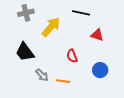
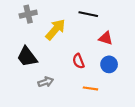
blue circle: (100, 70) -> (109, 64), moved
gray arrow: (42, 75) -> (46, 82), turned -64
orange line: (63, 81) -> (90, 88), moved

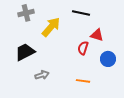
black trapezoid: (27, 57) -> (25, 52), turned 100
red semicircle: (78, 61) -> (83, 48), moved, turned 40
blue circle: (109, 64) -> (108, 59), moved

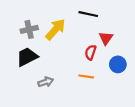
gray cross: (26, 13) -> (29, 29), moved
red triangle: (97, 35) -> (106, 38), turned 48
orange line: (83, 81) -> (86, 76), moved

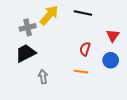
yellow arrow: (55, 29) -> (49, 15), moved
red triangle: (106, 38) -> (113, 36), moved
gray arrow: (46, 82) -> (43, 77), turned -80

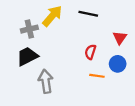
orange line: (81, 72) -> (97, 76), moved
gray arrow: (43, 77) -> (46, 81), size x1.5

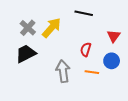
yellow arrow: (52, 16) -> (52, 28), moved
gray cross: (29, 29) -> (28, 28), turned -35
gray arrow: (46, 81) -> (63, 71), moved

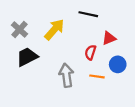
gray cross: (28, 28) -> (19, 29), moved
red triangle: (114, 36) -> (109, 38), moved, turned 32

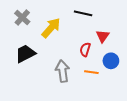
gray cross: (19, 29) -> (22, 17), moved
red triangle: (109, 38) -> (103, 36), turned -32

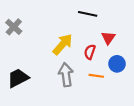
gray cross: (22, 17) -> (14, 27), moved
yellow arrow: (51, 28) -> (63, 44), moved
black trapezoid: (25, 54) -> (18, 78), moved

